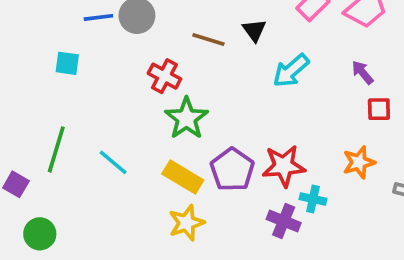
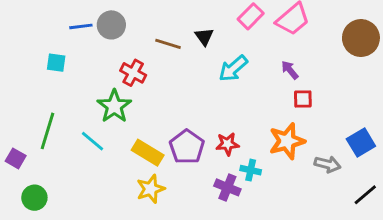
green star: (186, 118) -> (114, 106), moved
orange star: (359, 162) -> (287, 141), size x1.4
red star: (284, 166) -> (227, 144), size x0.7

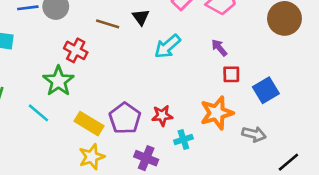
blue square: (361, 143) -> (266, 90), moved
cyan cross: (251, 170) -> (183, 139), turned -30
purple cross: (227, 187) -> (146, 158), moved

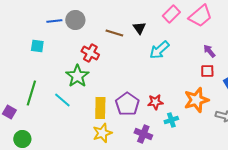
purple arrow: (219, 48) -> (209, 51), moved
yellow rectangle: (89, 124) -> (100, 108), turned 60

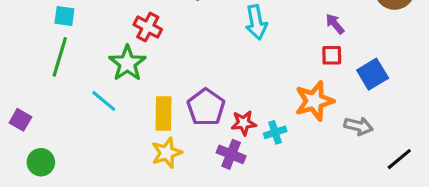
cyan arrow: (159, 50) -> (256, 22), turned -60
green line: (31, 93) -> (60, 57), moved
red star: (155, 102) -> (244, 123), moved

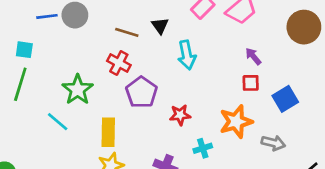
red cross: (148, 27) -> (119, 63), moved
purple pentagon: (206, 107) -> (141, 92), moved
red star: (244, 123) -> (180, 115), moved

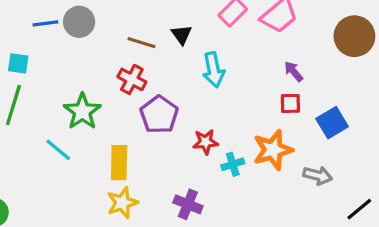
cyan cross: (203, 148) -> (233, 164), moved

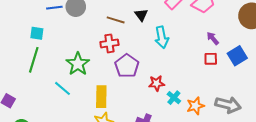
red cross: (132, 79) -> (109, 43), turned -36
blue square: (332, 123) -> (237, 56), moved
orange star: (273, 150) -> (195, 106), moved, size x0.7
cyan cross: (233, 164) -> (174, 98), turned -32
gray arrow: (318, 175) -> (228, 105), size x1.4

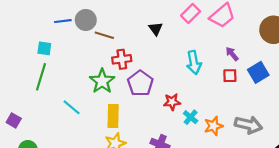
brown line: (116, 20) -> (104, 35), moved
cyan arrow: (162, 37) -> (194, 63), moved
green star: (78, 64) -> (102, 81), moved

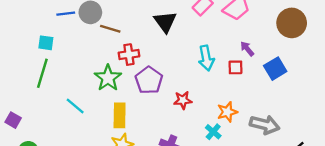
black triangle: (156, 29) -> (165, 22), size x1.5
red square: (230, 76) -> (235, 67), moved
cyan cross: (191, 117) -> (213, 132), moved
orange star: (214, 126) -> (227, 112), moved

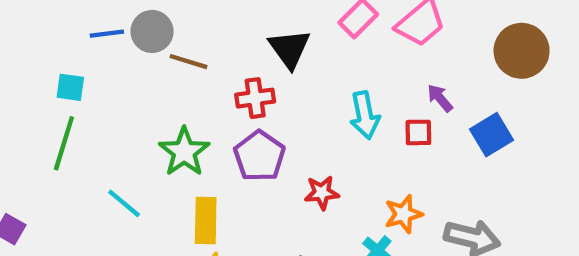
red cross: (129, 55) -> (255, 98), moved

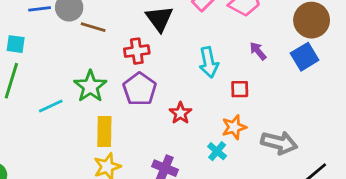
red square: (418, 132) -> (240, 89), moved
blue square: (491, 135) -> (305, 57), moved
red star: (322, 193) -> (180, 113), turned -30
cyan line: (124, 203) -> (51, 106), moved, turned -65

